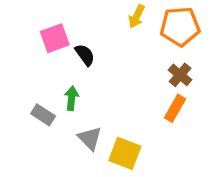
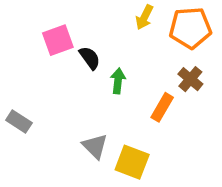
green arrow: (71, 98) -> (118, 81), moved
orange rectangle: (175, 108) -> (162, 107), moved
gray rectangle: (43, 115) -> (19, 121), moved

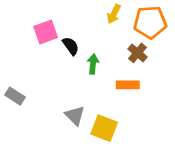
brown cross: (190, 79) -> (138, 53), moved
orange rectangle: (162, 107) -> (128, 85), turned 60

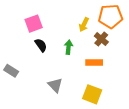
yellow arrow: (114, 14) -> (84, 25), moved
black semicircle: (71, 46) -> (41, 45), moved
yellow square: (104, 128) -> (92, 94), moved

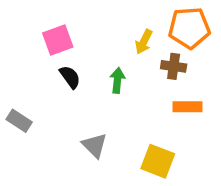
brown cross: (101, 39) -> (174, 66), turned -32
orange rectangle: (94, 63) -> (188, 107), moved

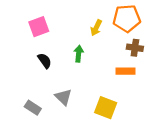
brown cross: (174, 66) -> (135, 48), moved
black semicircle: (70, 77) -> (45, 61), moved
gray rectangle: (19, 121) -> (33, 108), moved

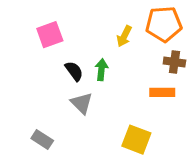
black semicircle: (45, 61) -> (74, 71), moved
gray triangle: (63, 97) -> (82, 103), moved

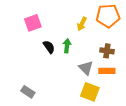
brown cross: (174, 62) -> (107, 51), moved
orange rectangle: (162, 92) -> (107, 71), moved
gray triangle: (82, 103) -> (86, 68), moved

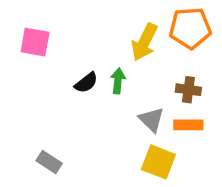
pink square: (33, 23) -> (35, 42), moved, turned 30
yellow arrow: (82, 24) -> (144, 42), size x1.5
black semicircle: (49, 47) -> (86, 83), turned 88

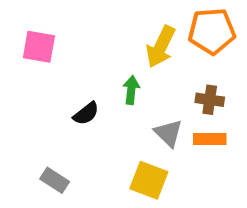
black semicircle: (86, 83) -> (86, 114), moved
yellow square: (158, 162) -> (149, 180), moved

